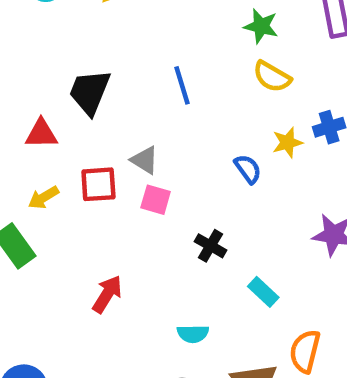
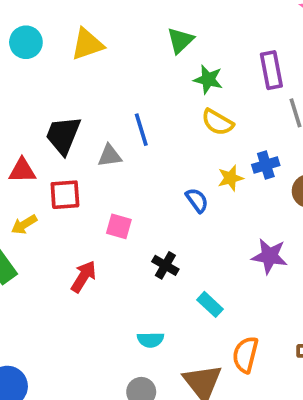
gray triangle: (145, 160) -> (110, 156), moved, turned -40
red square: (98, 184) -> (65, 195), moved
red arrow: (107, 294) -> (84, 277), moved

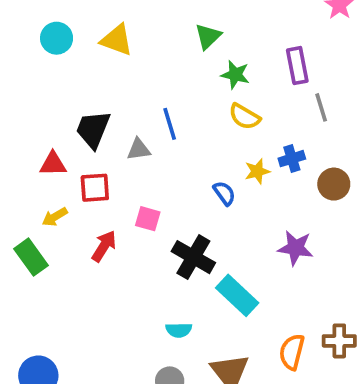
yellow triangle: (87, 44) -> (117, 40), turned 39
black cross: (165, 265) -> (193, 257), size x1.6
red arrow: (84, 277) -> (104, 246), moved
cyan rectangle: (210, 304) -> (237, 295), size x1.6
orange semicircle: (245, 355) -> (292, 352), moved

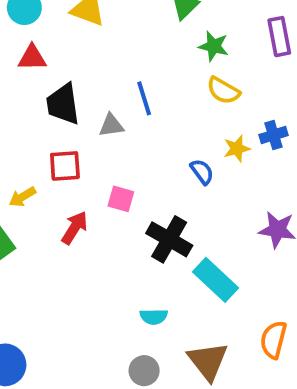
black trapezoid: (93, 129) -> (63, 104), turned -30
red triangle: (53, 164) -> (32, 58), moved

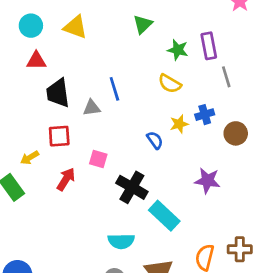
green star: (214, 46) -> (178, 50), moved
cyan semicircle: (154, 317) -> (121, 241), size x1.4

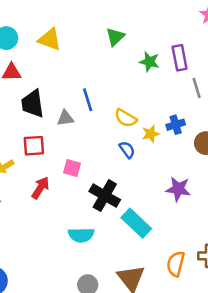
yellow semicircle: (170, 84) -> (126, 118), moved
cyan semicircle: (121, 241) -> (81, 235), moved

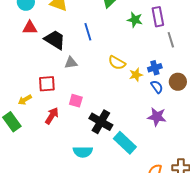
blue line: (88, 100) -> (88, 32), moved
black trapezoid: (33, 104) -> (55, 40), moved, turned 130
blue semicircle: (127, 150) -> (157, 87), moved

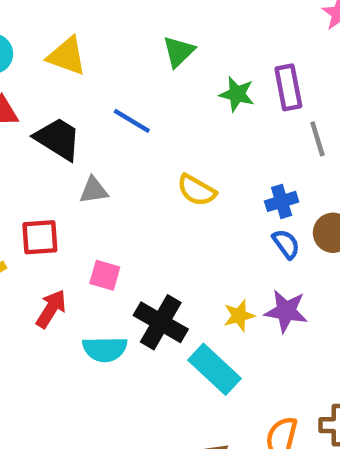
blue line: (88, 32) -> (132, 121), turned -42
yellow star: (136, 75) -> (239, 316), moved
cyan semicircle: (83, 152) -> (105, 349), moved

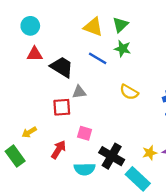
yellow triangle: (67, 56) -> (93, 27), moved
green star: (237, 94) -> (123, 49), moved
red square: (40, 237) -> (62, 107), moved

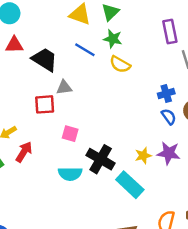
yellow semicircle: (129, 92) -> (120, 64), moved
red arrow: (59, 150) -> (24, 152), moved

